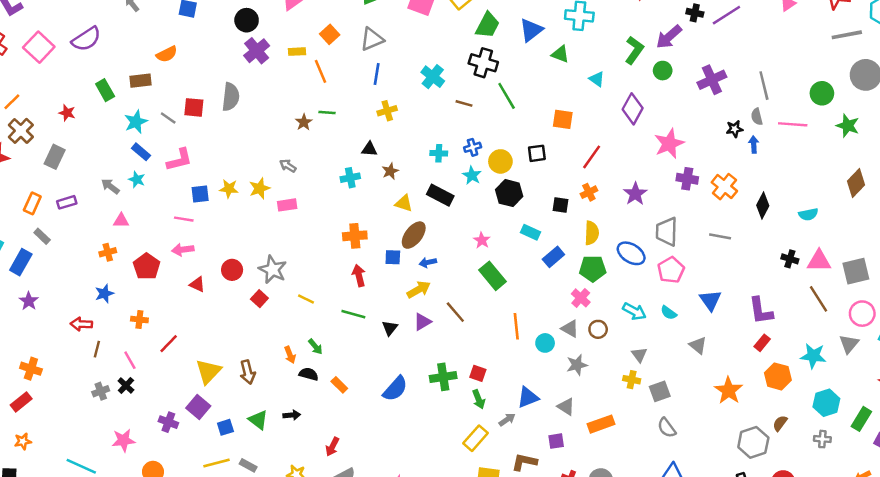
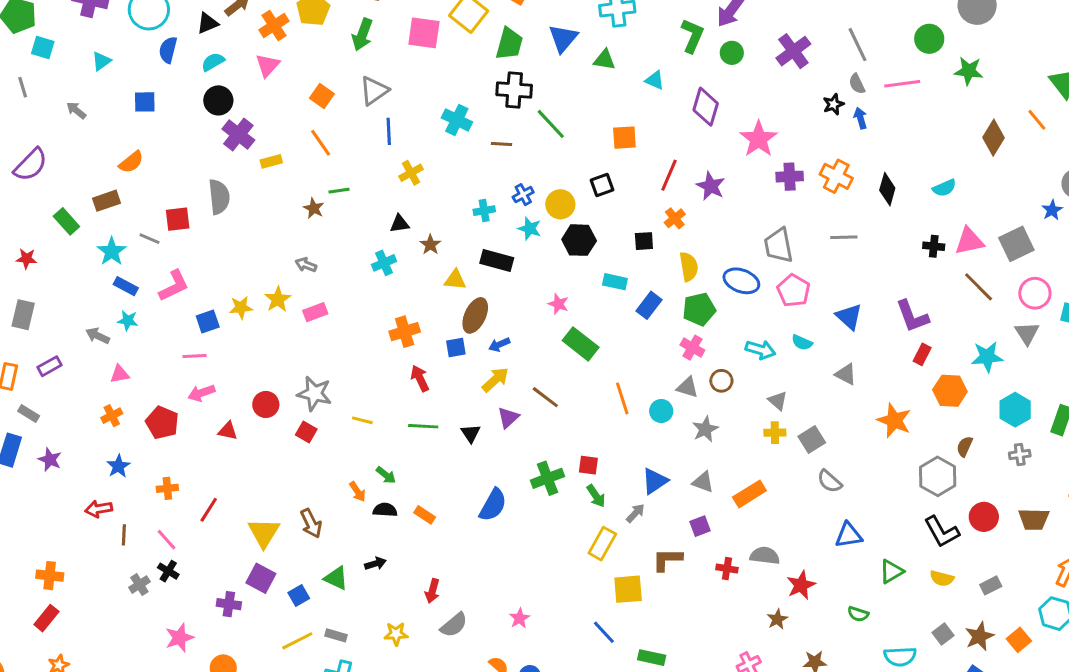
yellow rectangle: (297, 52) -> (271, 161), moved
purple star: (635, 194) -> (711, 186), moved
purple star: (29, 301) -> (50, 460), moved

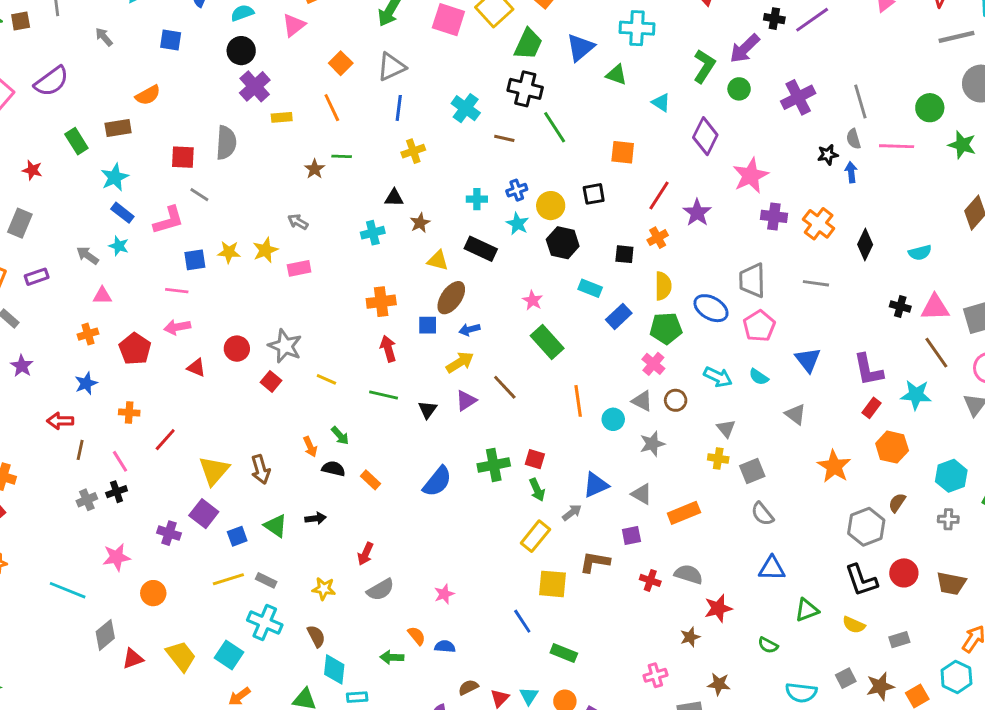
gray line: (150, 239) -> (199, 195), moved
cyan star: (987, 357) -> (916, 395), moved
black cross: (168, 571) -> (117, 492), turned 30

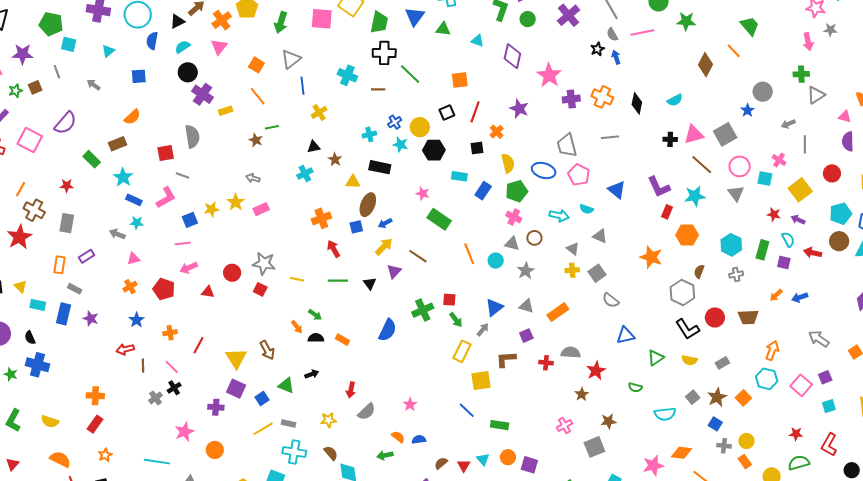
red line: (659, 195) -> (475, 112), moved
gray triangle: (795, 414) -> (600, 236), moved

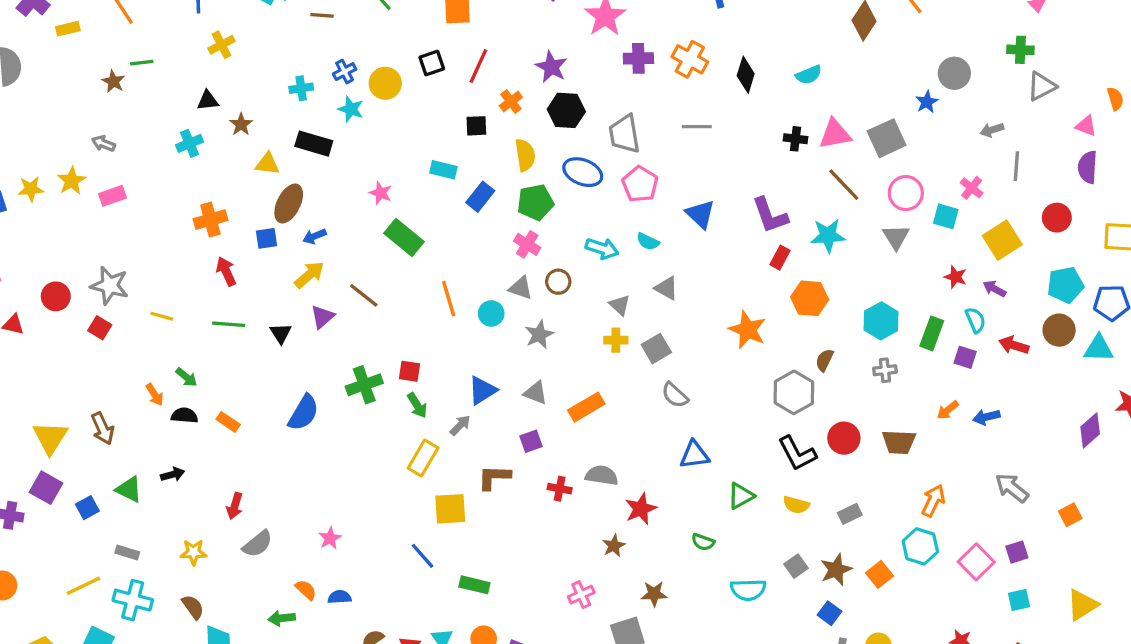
black hexagon: (434, 150) -> (566, 110), moved
yellow line: (263, 429) -> (84, 586), moved

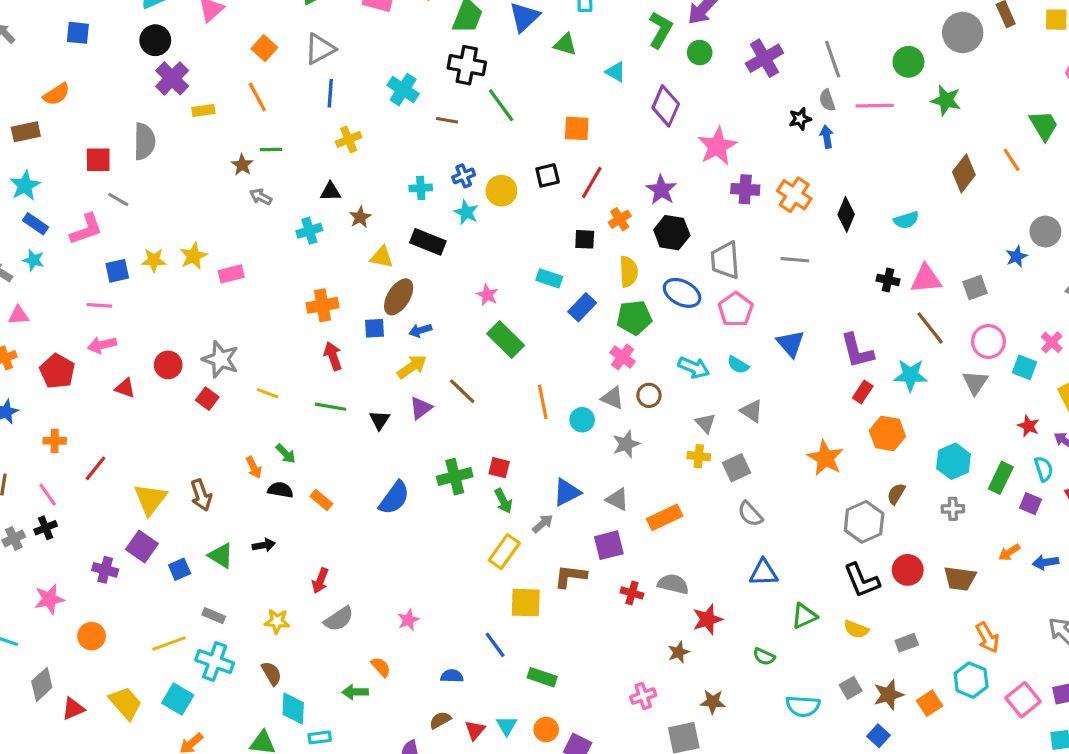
gray square: (887, 138) -> (975, 288), size x0.7
gray arrow: (103, 144) -> (261, 197), moved
purple square: (531, 441) -> (609, 545), size x1.4
orange arrow: (933, 501) -> (987, 638), turned 120
blue semicircle: (340, 597) -> (452, 676), moved

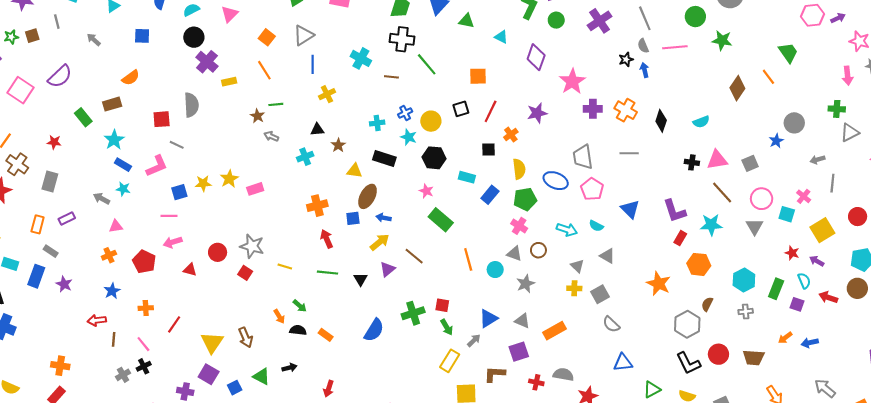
purple star: (661, 190) -> (537, 113), turned 30
black hexagon: (672, 233) -> (434, 158), moved
blue arrow: (420, 330) -> (384, 218), turned 32

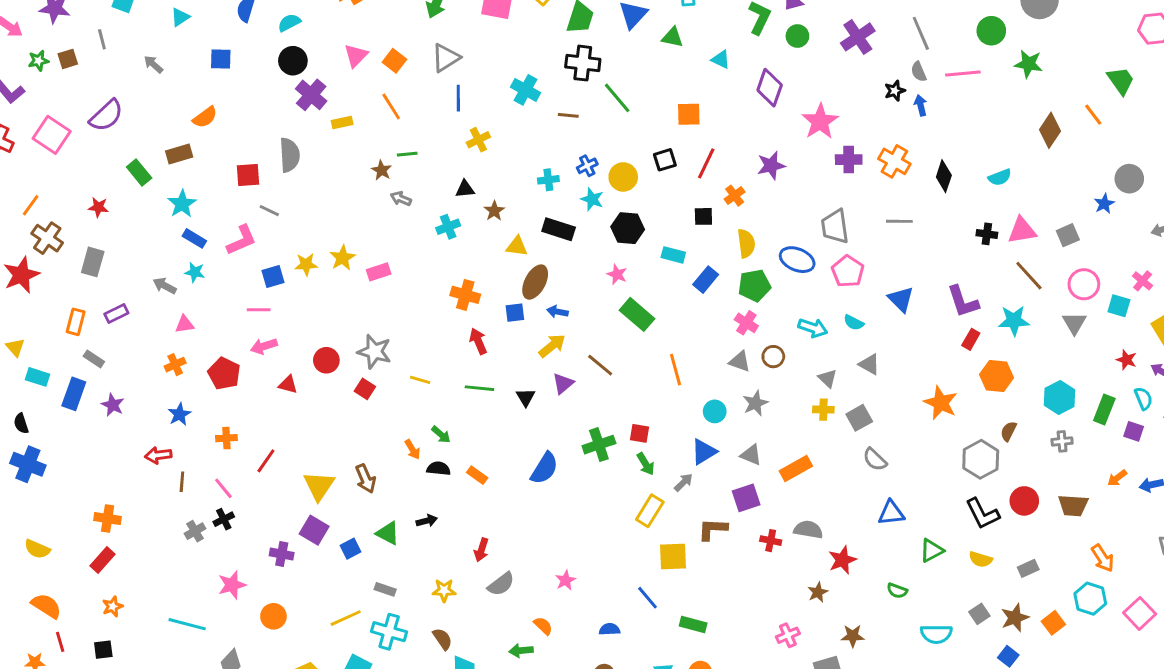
pink triangle: (230, 14) -> (356, 56), moved
orange cross: (317, 206) -> (465, 295), turned 30
cyan circle: (495, 270) -> (715, 411), moved

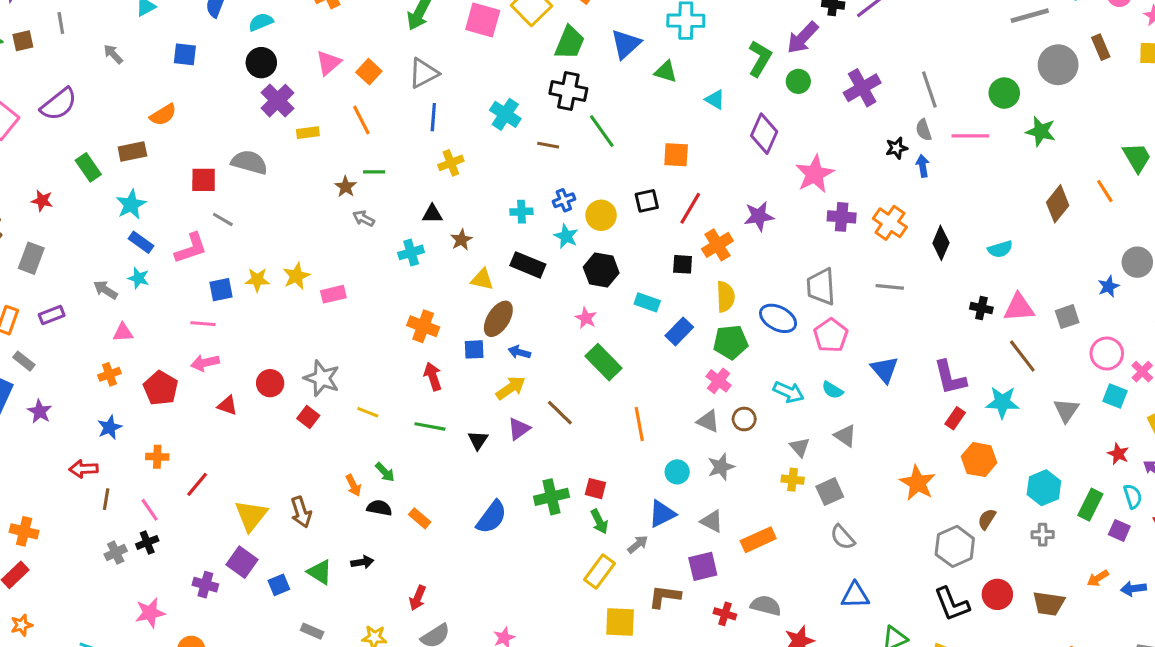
gray semicircle: (290, 155) -> (249, 162), turned -76
orange cross: (735, 196) -> (717, 245), size x1.4
pink circle: (1084, 284) -> (1107, 354), moved

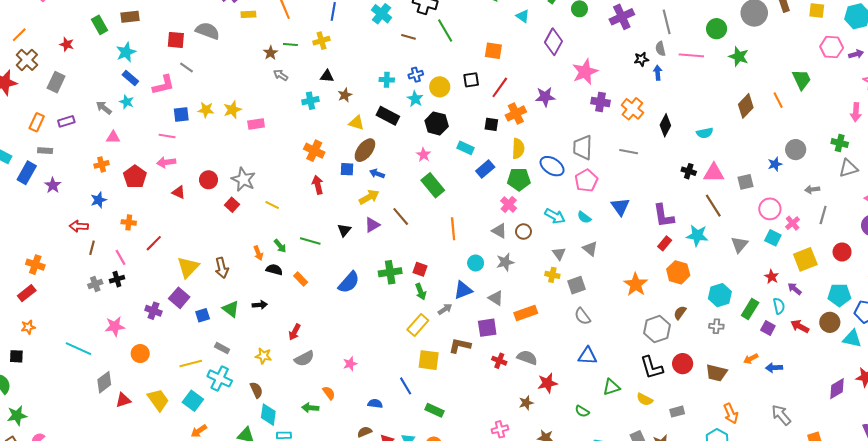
yellow cross: (451, 163) -> (321, 41), moved
gray rectangle: (24, 361) -> (45, 151), turned -40
green line: (430, 426) -> (310, 241), moved

